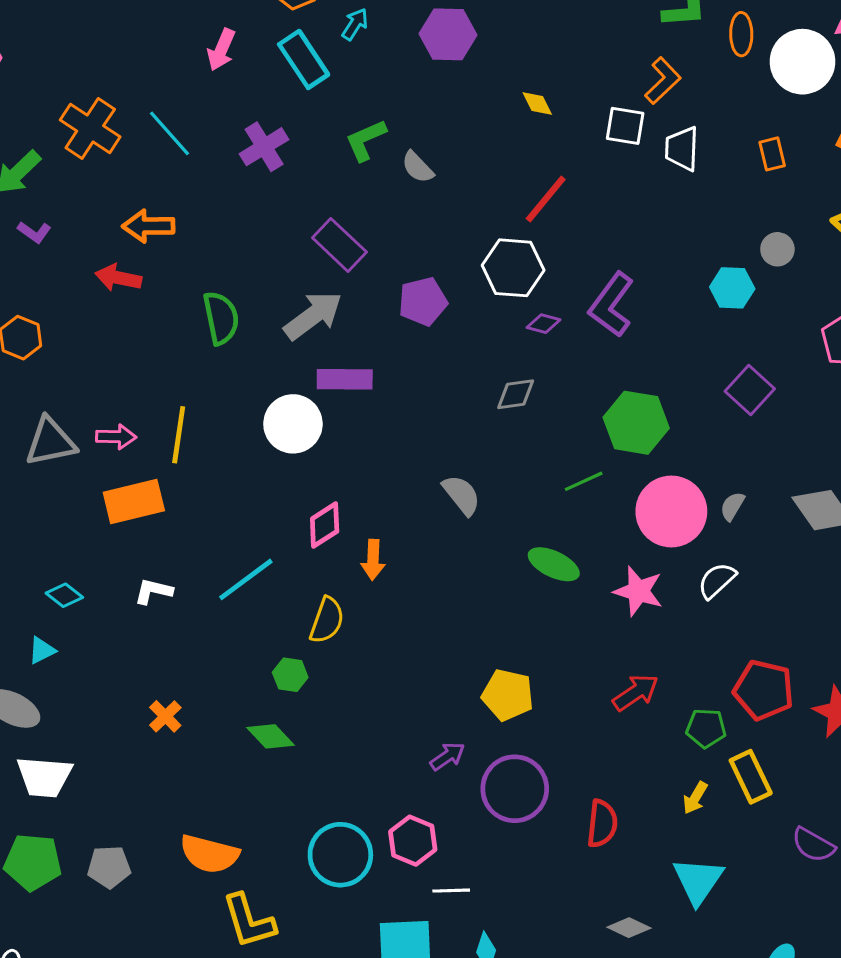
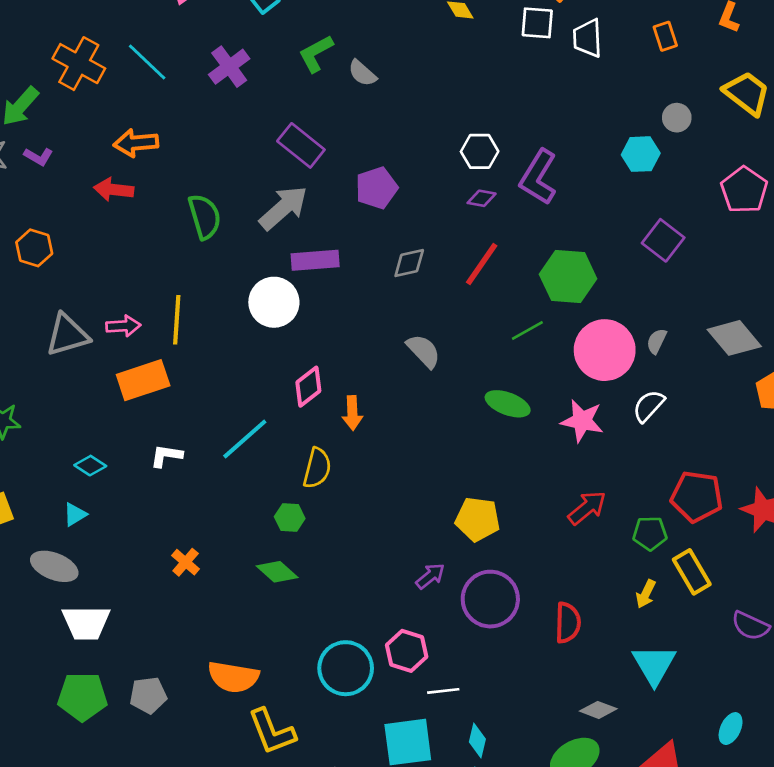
red line: (546, 199) -> (482, 264), moved
white hexagon: (513, 268) -> (480, 151), moved, size x0.7
gray diamond: (516, 394) -> (409, 263), moved

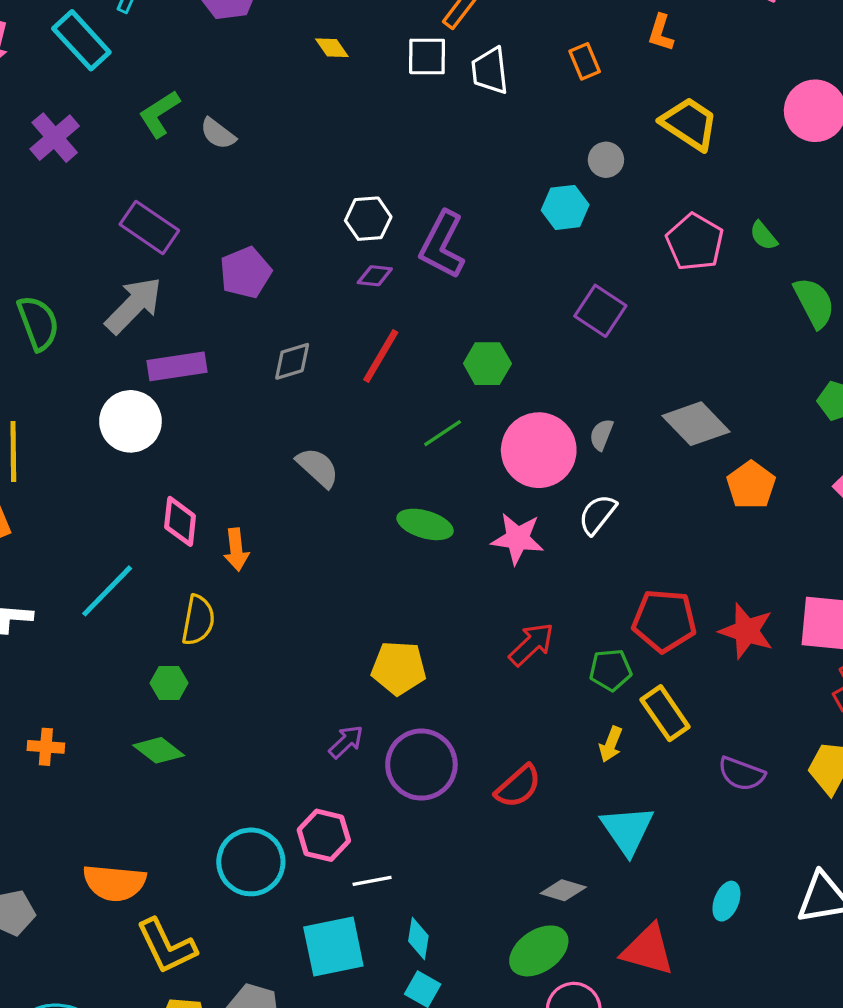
green hexagon: (568, 276) -> (487, 364), size x0.7
pink diamond: (308, 387) -> (180, 521), turned -42
orange cross: (186, 562) -> (46, 747), turned -32
red semicircle: (568, 623) -> (518, 786), turned 51

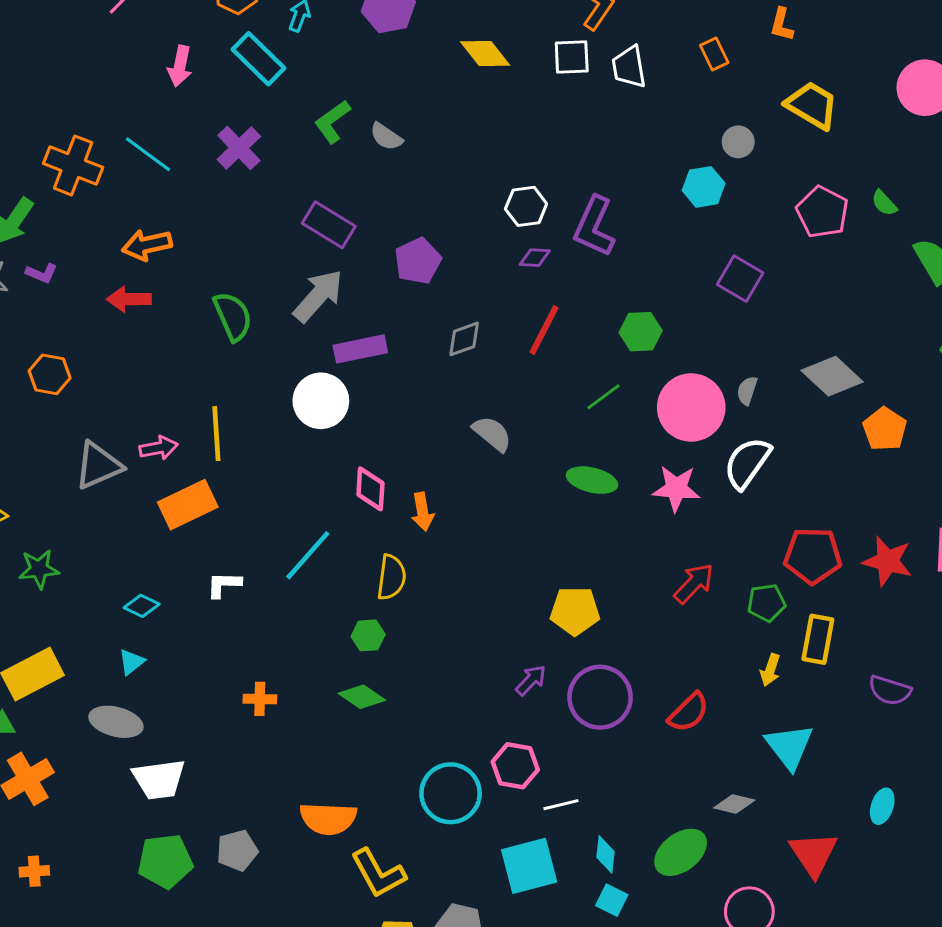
yellow diamond: (332, 48) -> (485, 54), size x1.6
white semicircle: (597, 514) -> (747, 463), size x1.4
yellow rectangle: (665, 713) -> (818, 639), turned 48
red triangle: (648, 950) -> (813, 854), turned 44
green ellipse: (539, 951) -> (681, 852), moved

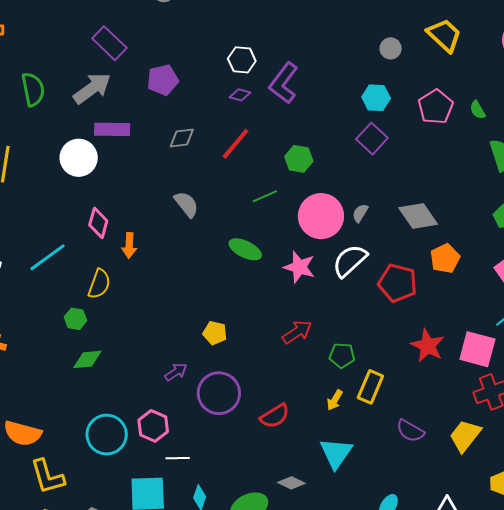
cyan hexagon: (704, 187) -> (376, 98), moved
red pentagon: (813, 556) -> (398, 283), moved
yellow pentagon: (575, 611) -> (215, 333), size x0.7
green diamond: (362, 697) -> (87, 359), moved, turned -52

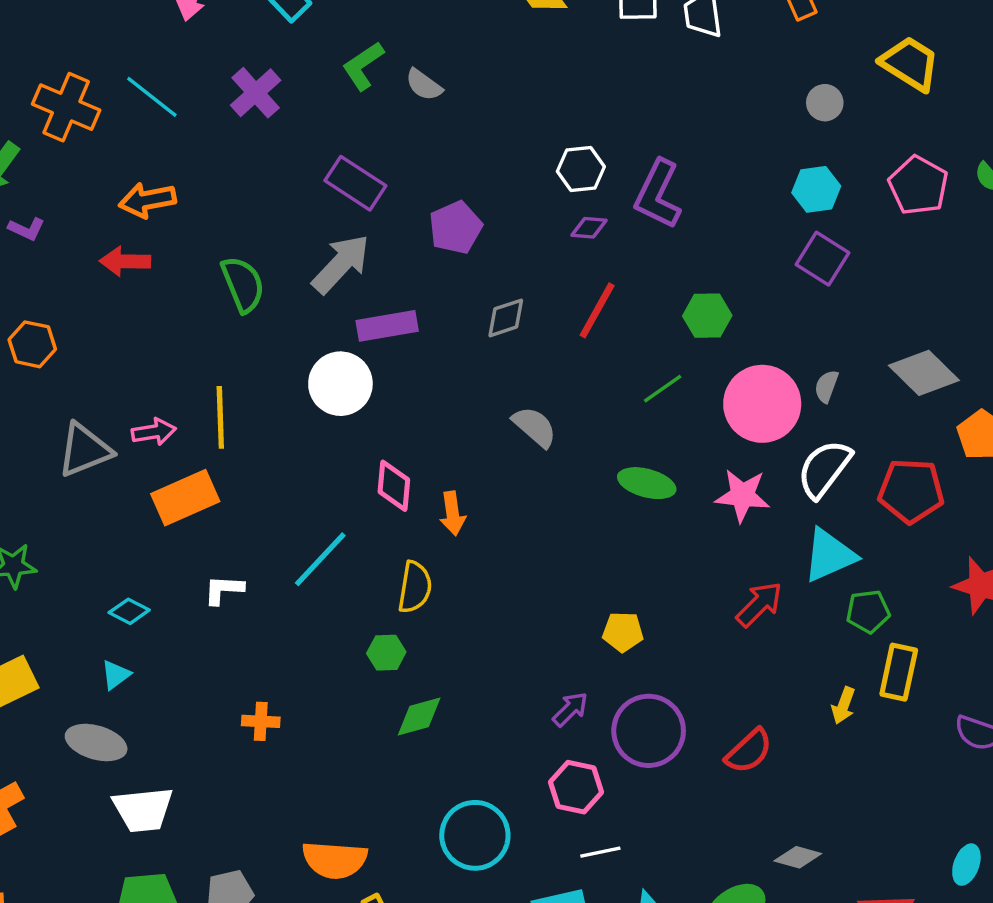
green pentagon: (342, 355) -> (868, 611), moved
pink hexagon: (153, 426) -> (576, 787), moved
cyan triangle: (336, 453) -> (829, 555), moved, turned 42

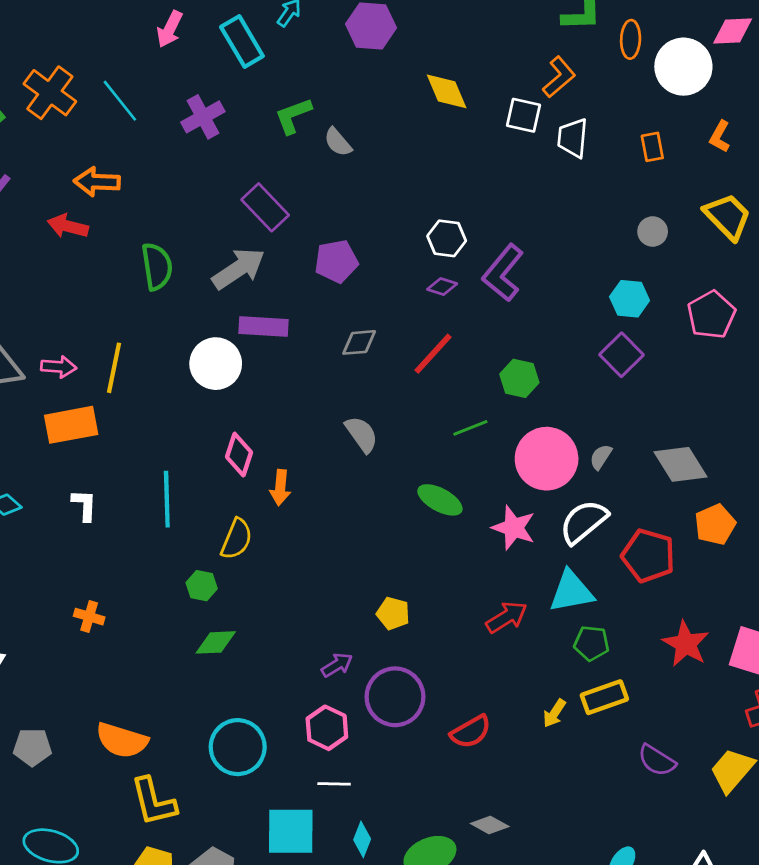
cyan line: (320, 559) -> (167, 499), turned -58
white L-shape: (224, 590) -> (84, 505), turned 76
yellow rectangle: (899, 672) -> (604, 697), turned 45

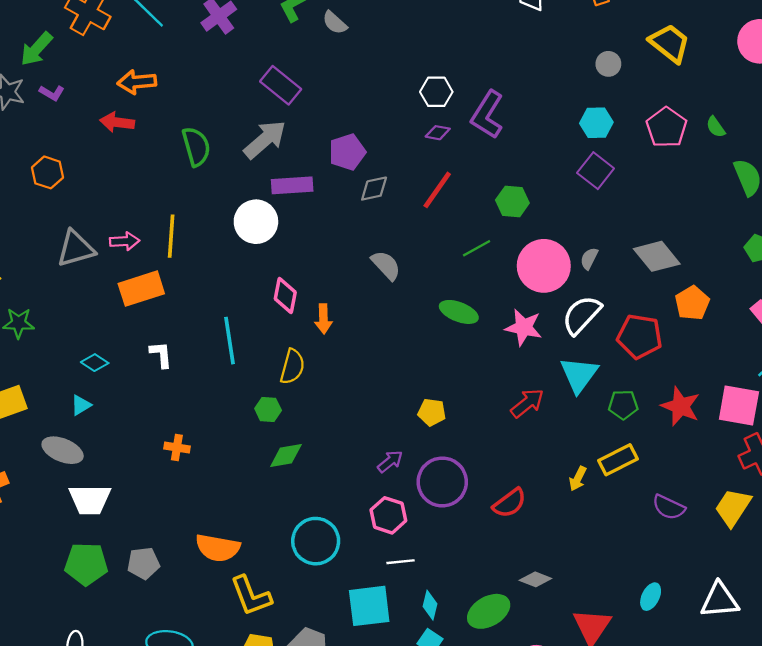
purple pentagon: (336, 261) -> (347, 152), moved
cyan triangle: (571, 591) -> (579, 375), turned -36
green pentagon: (591, 643) -> (623, 405), moved

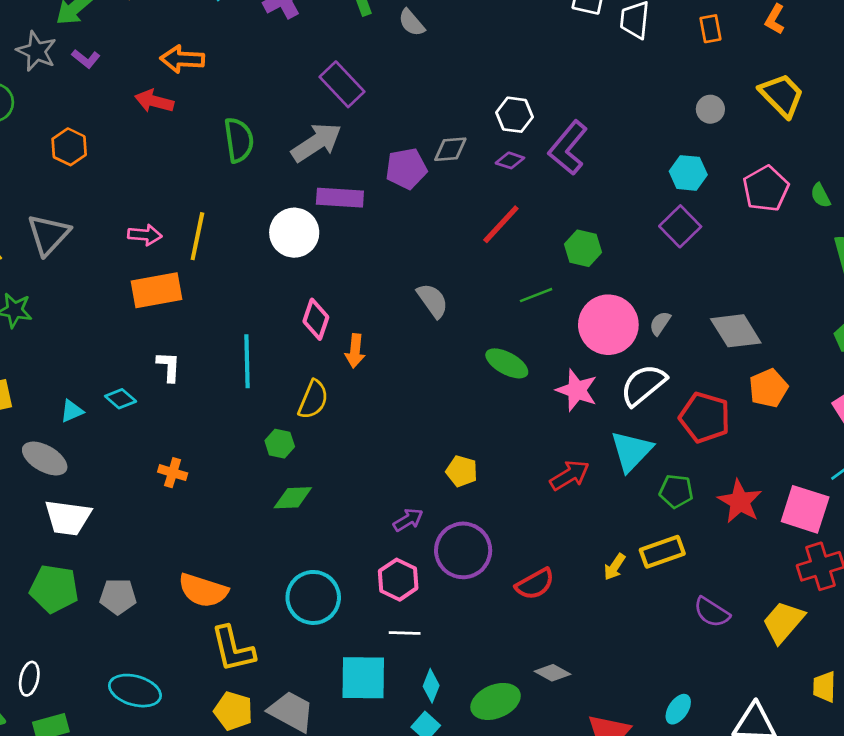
gray diamond: (374, 189) -> (450, 149), moved
gray triangle: (76, 249) -> (49, 235), moved, turned -39
cyan diamond: (95, 363) -> (121, 399), moved

